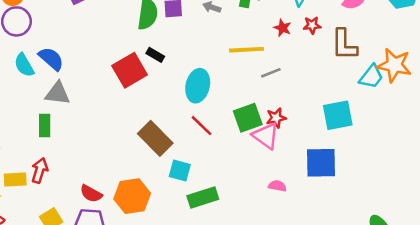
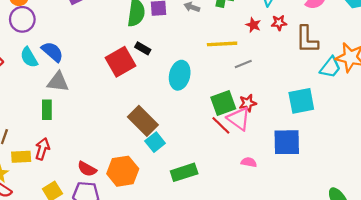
red line: (202, 126) -> (221, 125), moved
cyan square: (180, 170) -> (155, 142), moved, turned 36

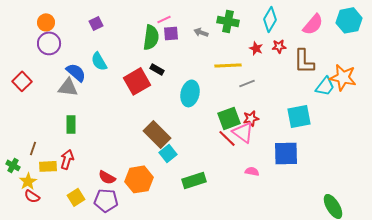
cyan semicircle: (29, 57) -> (99, 61), moved
gray triangle: (58, 82) -> (68, 87), moved

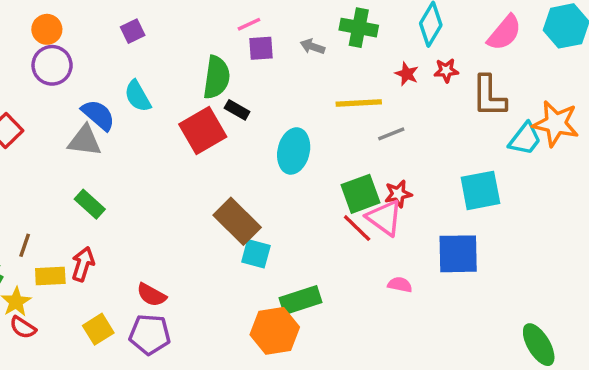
green semicircle: (151, 37) -> (217, 77), moved
green rectangle: (71, 124) -> (90, 204), turned -48
cyan square: (168, 153) -> (256, 254), turned -36
orange hexagon: (139, 179) -> (275, 331), moved

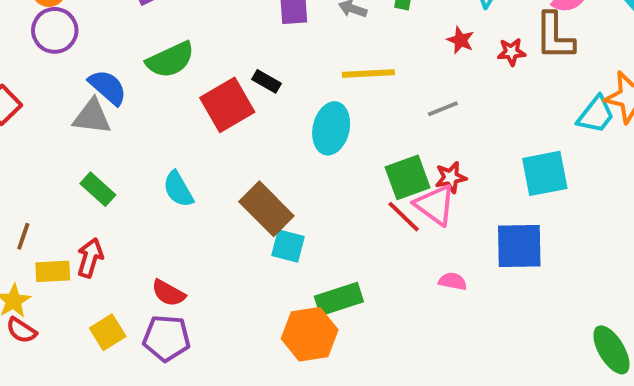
red star: (446, 70) -> (511, 52), moved
green semicircle: (217, 77) -> (170, 60), moved, turned 57
cyan semicircle: (138, 96) -> (178, 189), moved
brown L-shape: (489, 96) -> (555, 36), moved
yellow line: (359, 103) -> (368, 74), moved

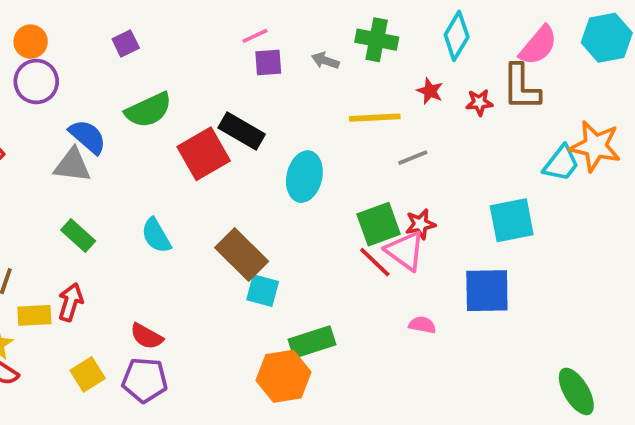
yellow line: (368, 74) -> (375, 118), moved
black rectangle: (266, 81) -> (242, 131), size x1.6

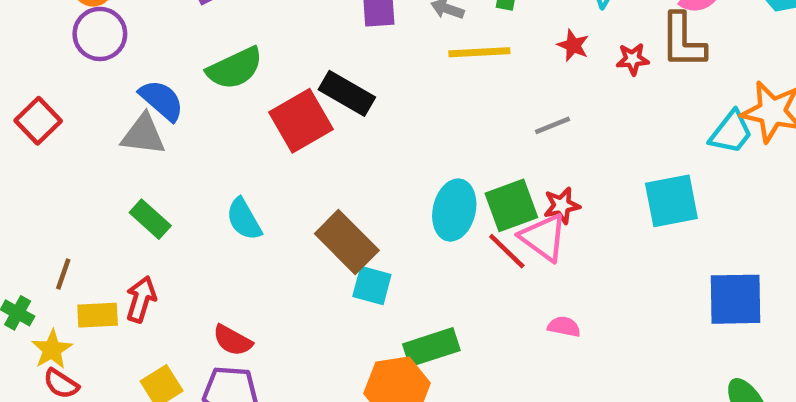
yellow line: (375, 118) -> (479, 52), moved
cyan ellipse: (304, 177) -> (454, 210), moved
blue square: (487, 291) -> (735, 299), moved

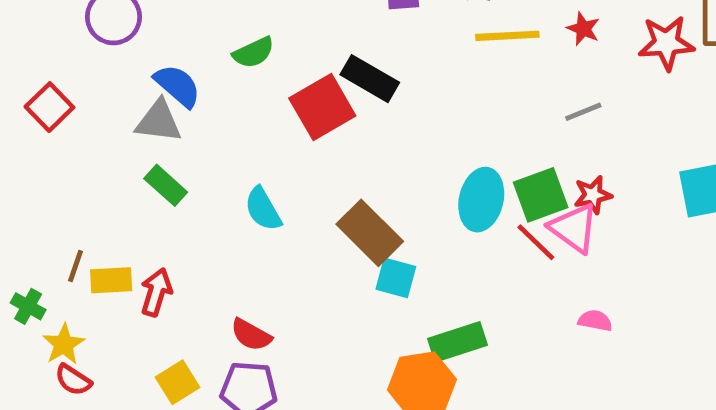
red star: (573, 45) -> (583, 29), moved
red star: (633, 59) -> (666, 43), size x1.6
green semicircle: (235, 68) -> (253, 52), size x0.7
green rectangle: (150, 219) -> (166, 185), moved
yellow rectangle: (98, 315) -> (111, 280), moved

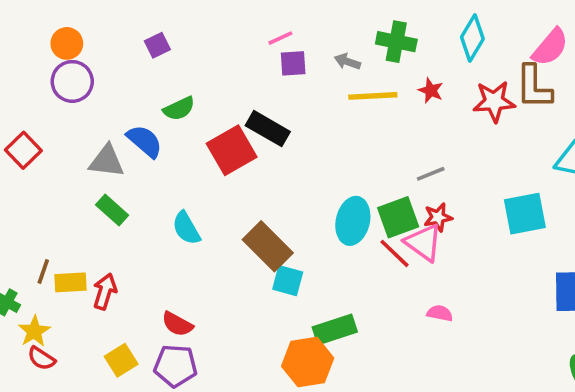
blue semicircle: (178, 86) -> (145, 141), moved
gray line: (583, 112) -> (431, 174), moved

